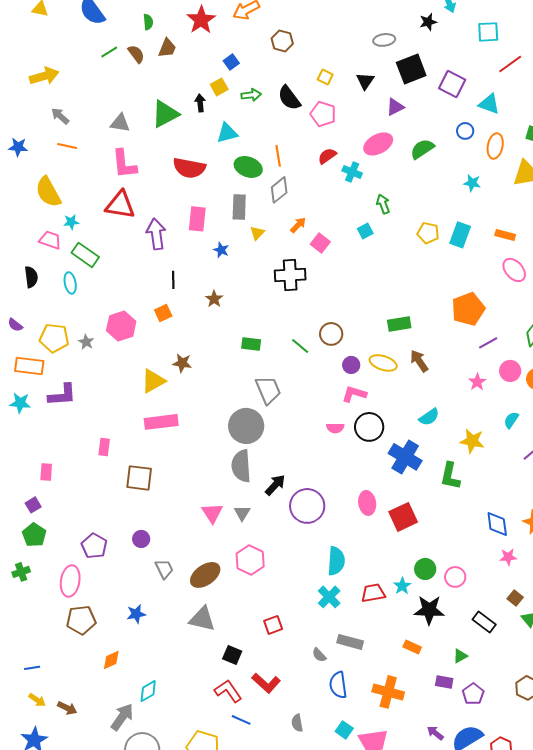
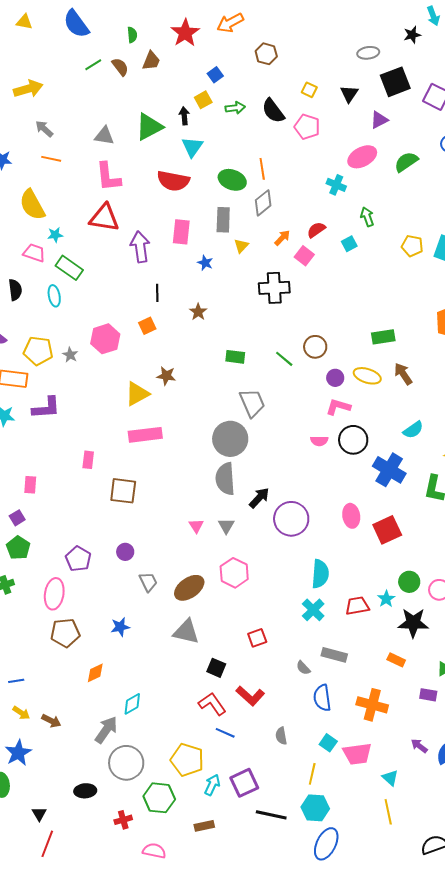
cyan triangle: (227, 133) -> (192, 147), moved, turned -40
red semicircle: (327, 156) -> (316, 230), moved
pink triangle: (212, 513) -> (196, 526), size x0.7

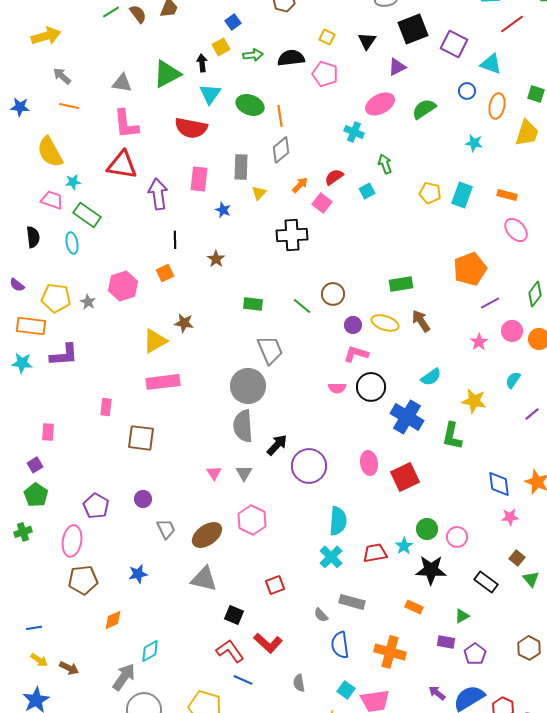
black semicircle: (273, 111) -> (291, 58), turned 120
green ellipse: (232, 180) -> (250, 105), moved

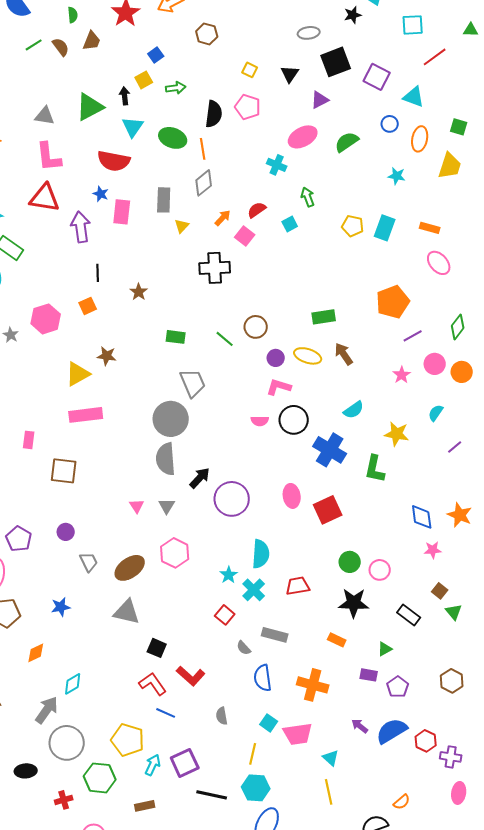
black semicircle: (291, 58) -> (214, 114), moved, turned 104
blue star: (223, 210) -> (101, 194), moved
cyan star: (404, 546) -> (229, 575), moved
red square: (275, 585) -> (225, 615), moved, turned -30

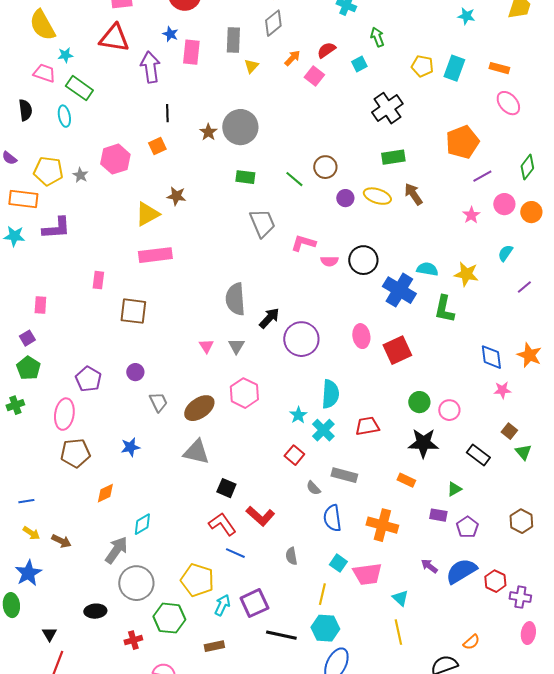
black cross: (215, 268) -> (387, 108), moved, turned -32
pink L-shape: (279, 387) -> (303, 243), moved
cyan semicircle: (354, 410) -> (427, 269), moved, turned -135
gray circle: (171, 419) -> (240, 127), moved

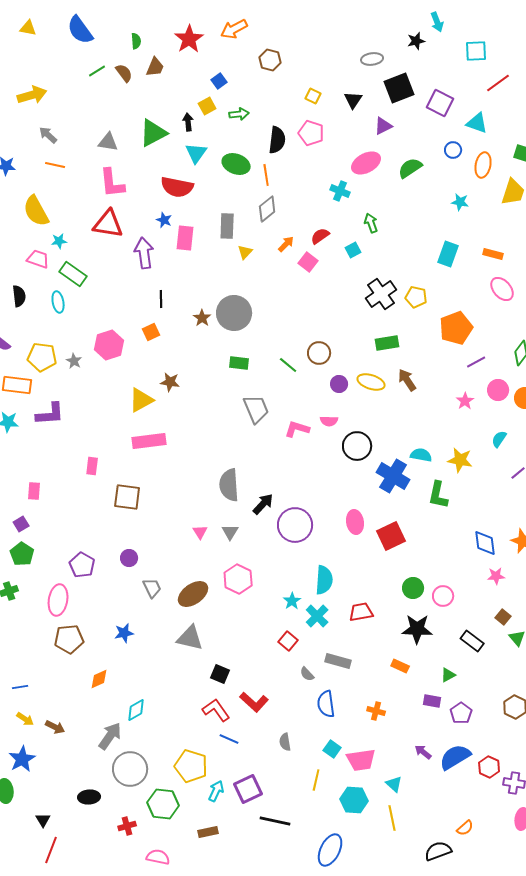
yellow pentagon: (422, 66) -> (416, 297), moved
pink semicircle: (329, 261) -> (329, 421), moved
orange cross: (382, 525) -> (376, 711), size x0.6
cyan hexagon: (325, 628) -> (354, 800), moved

